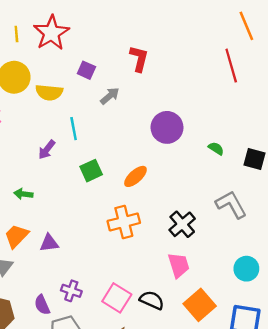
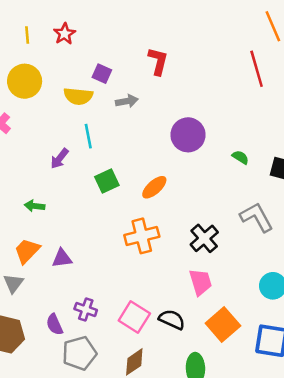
red star: (51, 33) -> (64, 34), size x0.6
yellow semicircle: (49, 92) -> (78, 96), moved
gray arrow: (110, 96) -> (127, 101), turned 30

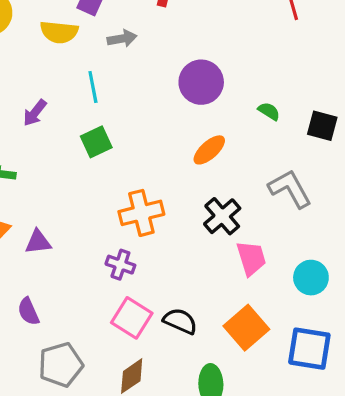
cyan line: (88, 136) -> (93, 87), moved
orange ellipse: (154, 187) -> (209, 150), moved
pink trapezoid: (200, 282) -> (251, 258), moved
purple cross: (86, 310) -> (120, 265), moved
purple semicircle: (54, 324) -> (28, 311), moved

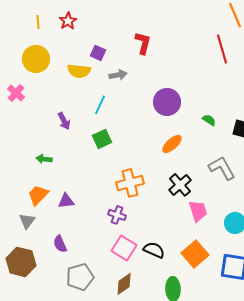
cyan line: (93, 87) -> (100, 105), turned 36
purple arrow: (35, 113) -> (64, 121), turned -66

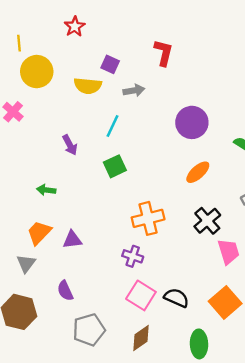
yellow line: (38, 22) -> (19, 43), moved

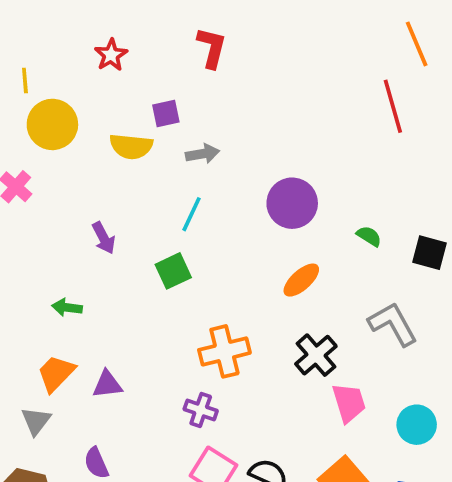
red L-shape: (163, 53) -> (212, 48), moved
purple square: (110, 64) -> (166, 113), turned -36
cyan line: (113, 126) -> (191, 214), moved

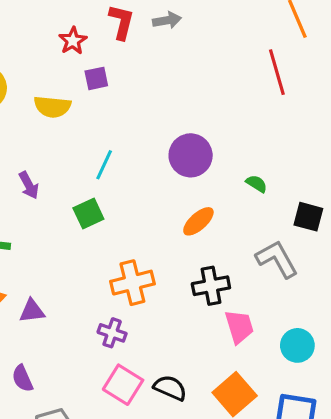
red star: (111, 55) -> (73, 41), moved
purple square: (166, 113) -> (96, 78), moved
gray arrow: (202, 154) -> (167, 20), moved
black square: (429, 253) -> (308, 217), moved
black cross: (316, 355) -> (211, 286), turned 30

